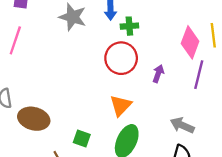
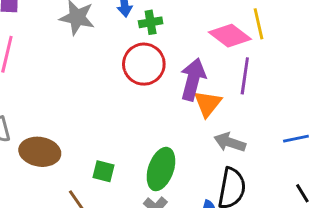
pink diamond: (190, 42) -> (230, 36), turned -68
purple arrow: (158, 74) -> (193, 79), size x1.8
orange triangle: (121, 106) -> (208, 104), moved

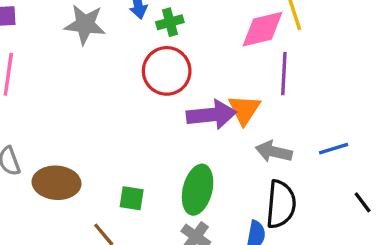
pink diamond: (230, 36) -> (263, 29), turned -45
purple arrow: (193, 79) -> (211, 115), moved, turned 75
blue line: (296, 139) -> (334, 149), moved

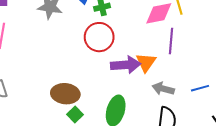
brown ellipse: (57, 183) -> (65, 94), moved
green square: (132, 198) -> (75, 114), turned 35

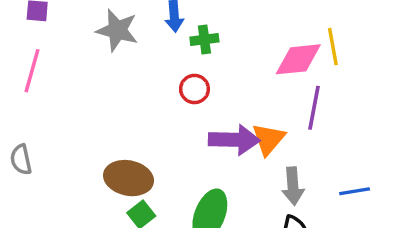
red circle: (99, 37) -> (194, 89), size x0.6
gray arrow: (163, 89) -> (293, 186), turned -115

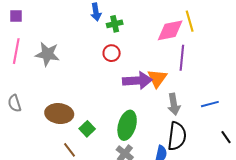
gray star: (117, 30) -> (47, 54), moved
brown ellipse: (129, 178) -> (59, 114), moved

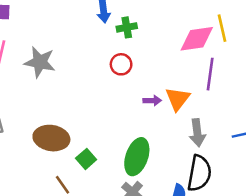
purple arrow: (137, 81) -> (152, 101), size x0.5

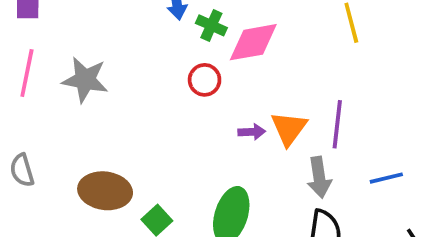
green cross: (127, 27) -> (211, 25), turned 36
pink diamond: (197, 39) -> (253, 42), moved
purple line: (210, 74) -> (337, 124), moved

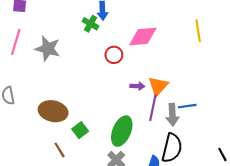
green cross: (211, 25) -> (90, 24), moved
purple line: (337, 124) -> (153, 108), moved
blue line: (386, 178) -> (187, 106), moved

